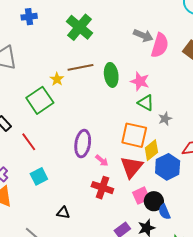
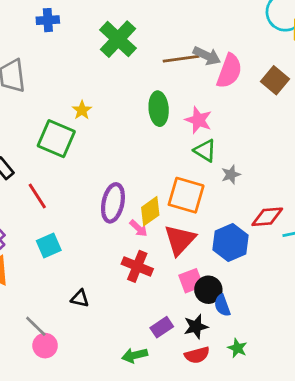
brown line: (81, 67) -> (181, 59), moved
green square: (40, 100) -> (56, 139), turned -36
yellow diamond: (151, 150) -> (150, 211), moved

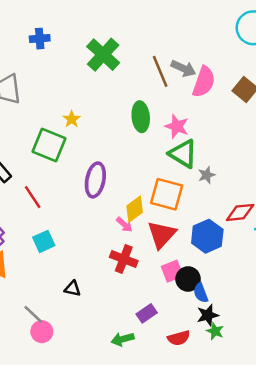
brown line: (181, 59) -> (160, 71), turned 76
green triangle: (205, 151) -> (183, 154), size x1.4
purple ellipse: (113, 203) -> (95, 180), moved
black star: (196, 327) -> (208, 315), moved

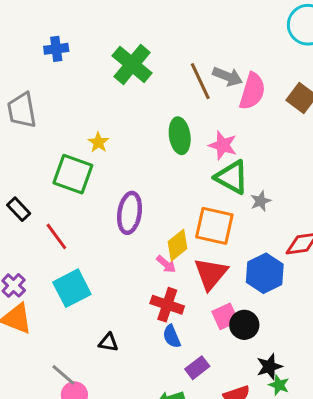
cyan square: (44, 241) -> (72, 288), size x1.4
blue semicircle: (201, 293) -> (172, 336), moved

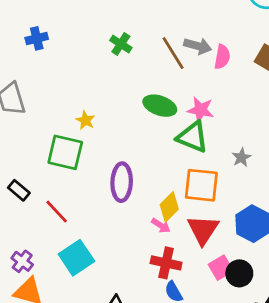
green cross: (132, 64) -> (121, 44), moved, size x0.6
pink semicircle: (252, 91) -> (222, 57), size x0.7
green ellipse: (180, 136) -> (160, 106), turned -56
green triangle: (232, 177) -> (193, 137), moved

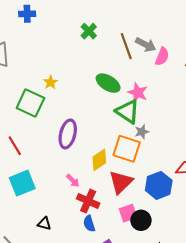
gray star: (241, 157) -> (142, 132), moved
pink arrow: (161, 226) -> (73, 181), moved

